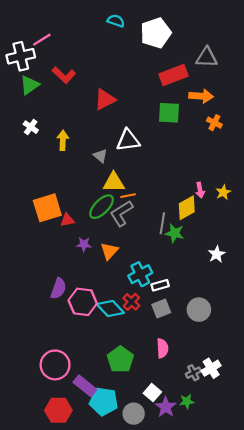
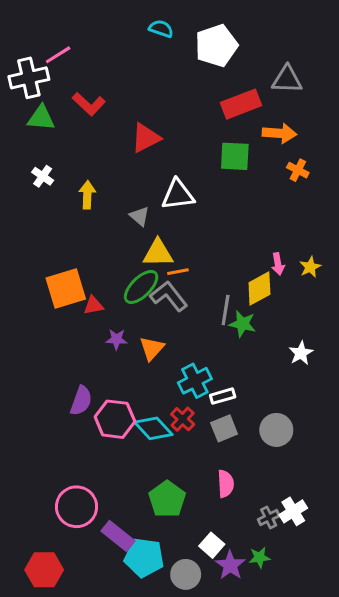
green triangle: (30, 85) -> (41, 118), turned 40
gray L-shape: (121, 213) -> (169, 296), turned 84
red hexagon: (58, 410) -> (44, 570), moved

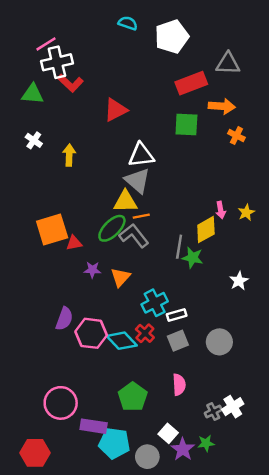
white cross: (29, 78) -> (57, 62), moved
gray triangle: (140, 216) -> (138, 181), moved, size x1.6
purple rectangle: (118, 536) -> (94, 426), turned -30

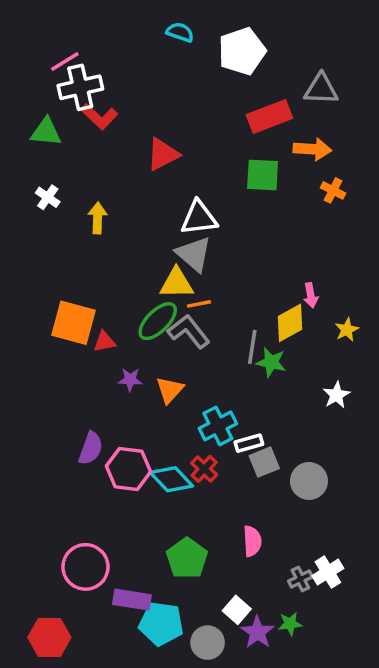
yellow star: (246, 212) -> (347, 330), moved
orange square: (52, 230) -> (73, 323), turned 32
gray square: (178, 341) -> (264, 462), moved

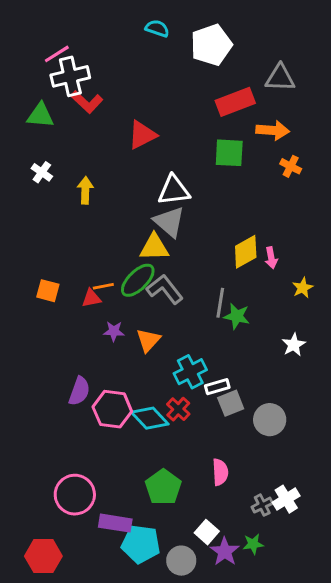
orange line: (199, 304) -> (103, 286), moved
orange square: (73, 323) -> (48, 291), moved, size x0.6
yellow diamond: (290, 323) -> (246, 252), moved

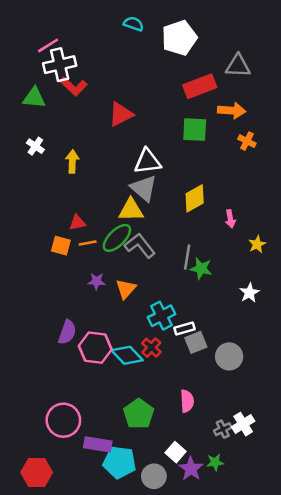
yellow diamond: (246, 252) -> (195, 198), moved
orange square: (48, 291) -> (61, 246), moved
red triangle: (91, 298) -> (77, 223), moved

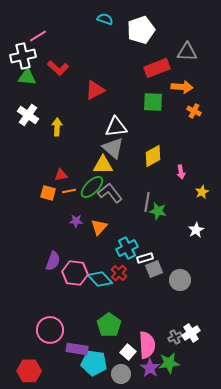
white cross: (60, 65) -> (23, 56), moved
white cross: (35, 146) -> (28, 115), size x1.5
pink semicircle: (187, 401) -> (147, 345), moved, size x1.5
white square: (176, 452) -> (128, 352), moved
green star: (215, 462) -> (169, 363), size x1.5

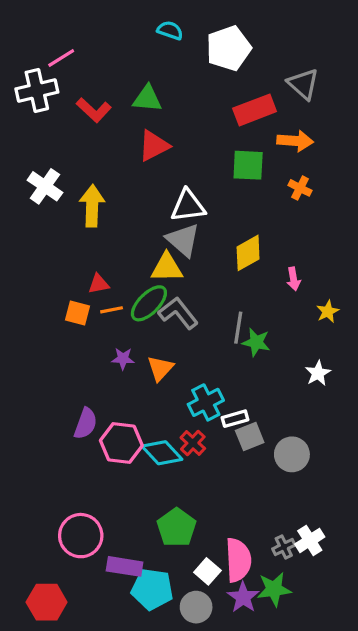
gray triangle: (187, 52) -> (303, 84), turned 40
green triangle: (27, 77) -> (147, 99), moved
orange cross: (194, 111) -> (300, 188), moved
yellow arrow: (57, 127) -> (92, 206), size x1.4

